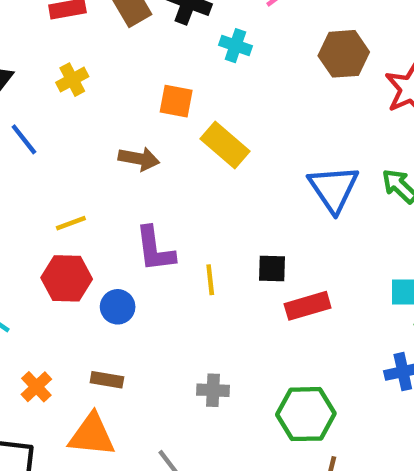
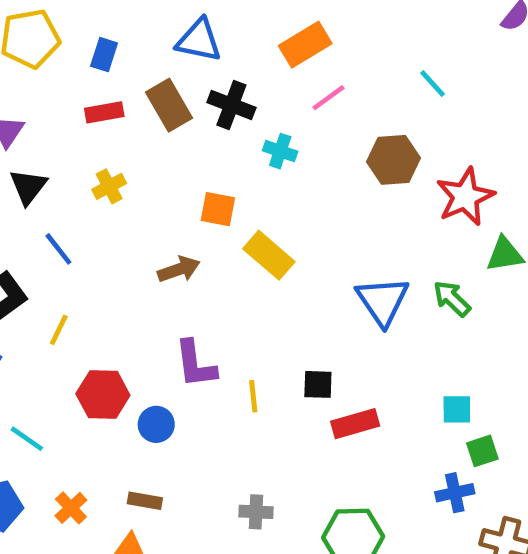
brown arrow: (139, 159) -> (179, 269), turned -30
yellow line: (71, 223) -> (59, 330), moved, turned -44

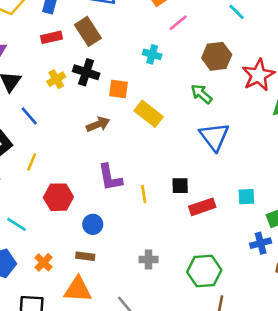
black cross: (231, 105) -> (86, 72), moved
green arrow: (452, 298) -> (202, 94), moved
cyan square: (457, 409) -> (246, 197), moved
blue circle: (156, 424) -> (93, 224), moved

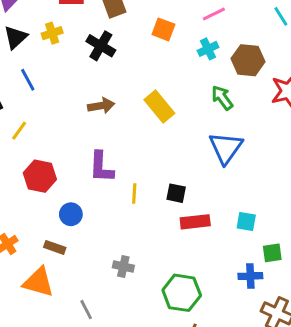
cyan cross: (152, 54) -> (208, 49), moved, turned 36
yellow cross: (56, 79) -> (52, 33), moved
orange square: (119, 89) -> (163, 29), moved

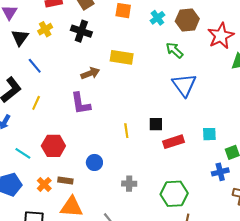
yellow rectangle: (159, 107) -> (122, 57), moved, turned -30
purple L-shape: (101, 167) -> (81, 103), moved
red hexagon: (40, 176) -> (53, 146), moved
blue circle: (71, 214) -> (94, 162), moved
brown rectangle: (55, 247) -> (65, 181), moved

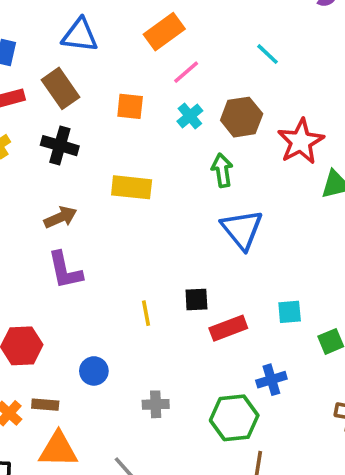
green arrow: (175, 50) -> (222, 170), turned 42
brown arrow: (90, 73) -> (60, 217), moved
blue cross: (220, 172) -> (271, 380), moved

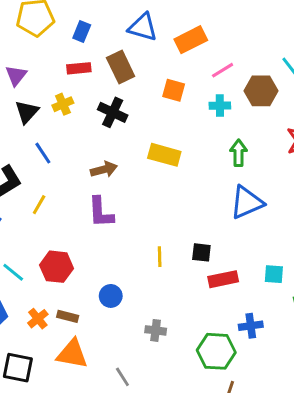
orange rectangle: (164, 32) -> (191, 40), moved
cyan cross: (190, 116) -> (220, 106), turned 30
brown hexagon: (242, 117) -> (261, 91), moved
blue triangle: (242, 229) -> (247, 202), turned 36

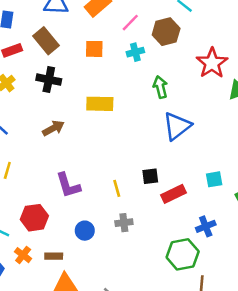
purple L-shape: (101, 212) -> (68, 185), moved
orange cross: (38, 319) -> (23, 255), moved
gray cross: (156, 330) -> (124, 223), moved

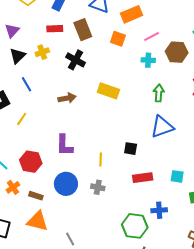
orange square: (94, 49) -> (118, 39), moved
black square: (150, 176) -> (131, 149), moved
blue circle: (85, 231) -> (66, 184), size x1.5

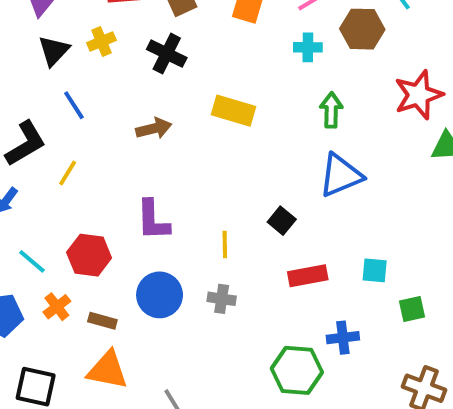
black square: (131, 149) -> (282, 221), turned 32

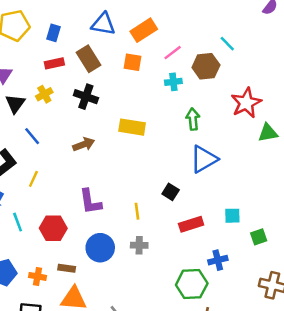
cyan line: (32, 261) -> (18, 222), moved, turned 36
orange cross: (57, 307) -> (38, 276), moved, turned -35

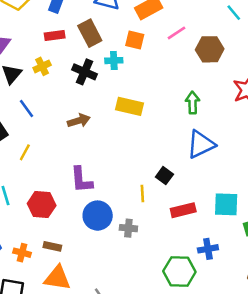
cyan line: (227, 44) -> (234, 13), moved
cyan cross: (173, 82) -> (114, 61), moved
yellow line: (137, 211) -> (142, 193), moved
cyan square: (232, 216) -> (226, 204), size x1.5
blue circle: (100, 248) -> (98, 216), moved

